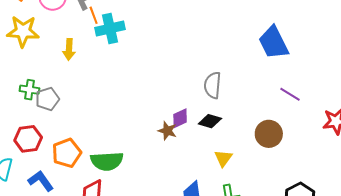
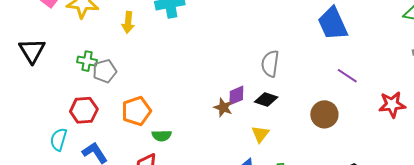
orange pentagon: (67, 153) -> (136, 111), moved
yellow triangle: (223, 158) -> (260, 134), moved
green semicircle: (107, 161) -> (162, 136), size x0.6

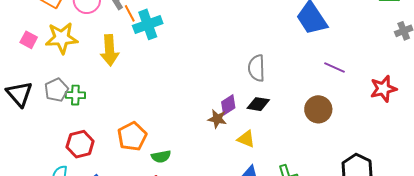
yellow arrow: (128, 22) -> (110, 50), size x1.4
gray pentagon: (105, 71) -> (56, 90), moved
yellow triangle: (260, 134) -> (246, 139), moved, turned -36

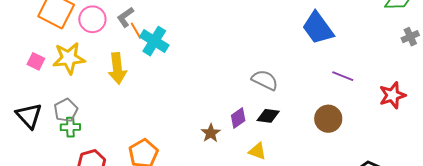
cyan cross: (148, 24) -> (154, 41), turned -36
gray semicircle: (257, 68) -> (265, 80), turned 120
green cross: (75, 95) -> (70, 127), moved
brown star: (217, 119) -> (211, 133), moved, turned 30

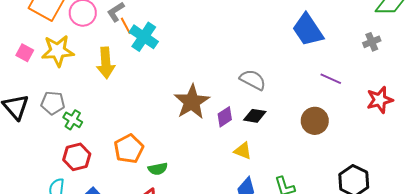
gray cross: (410, 37) -> (372, 42), moved
gray pentagon: (66, 110) -> (53, 103), turned 30
green cross: (70, 127) -> (73, 120), moved, turned 30
brown star: (211, 133) -> (192, 102), moved, size x1.8

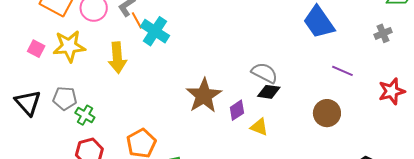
black diamond: (255, 116) -> (269, 92), moved
yellow triangle: (243, 151) -> (259, 127), moved

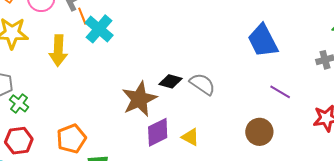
black diamond: (269, 92) -> (171, 81), moved
purple diamond: (237, 110) -> (158, 132), moved, size x1.4

